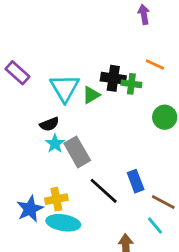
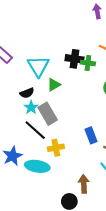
green triangle: (91, 95) -> (54, 85), moved
black line: (104, 191) -> (35, 130), moved
yellow cross: (56, 199) -> (56, 148), moved

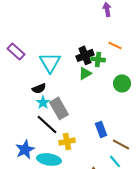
black cross: (74, 59) -> (85, 55), turned -30
green triangle: (54, 85) -> (85, 73), moved

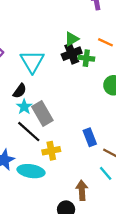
green triangle: (85, 73) -> (72, 39), moved
black semicircle: (39, 88) -> (20, 91), turned -32

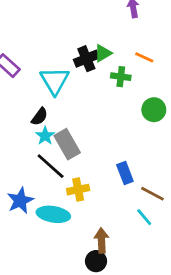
black cross: (72, 54) -> (86, 59), moved
brown arrow: (82, 190) -> (102, 240), moved

